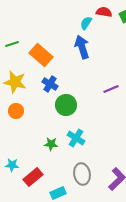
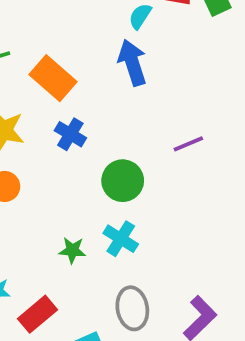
green circle: (66, 105) -> (123, 181), moved

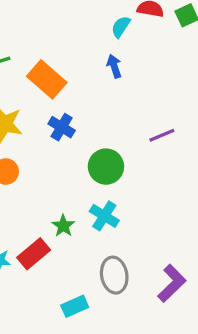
blue arrow: (132, 63) -> (114, 66), size x0.6
green star: (72, 250) -> (63, 226), turned 30
red rectangle: (38, 314) -> (34, 254), moved

